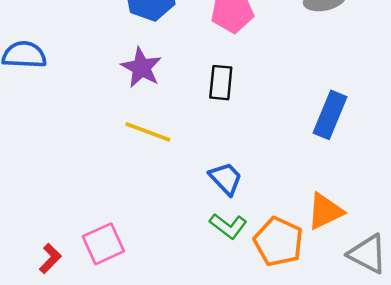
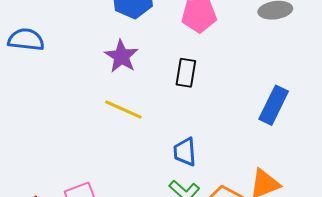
blue trapezoid: (226, 179) -> (185, 152), turned -144

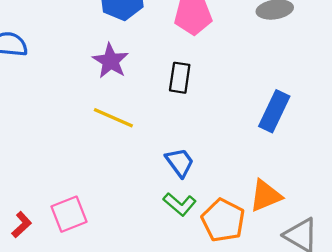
blue trapezoid: (185, 152) -> (180, 162), turned 148

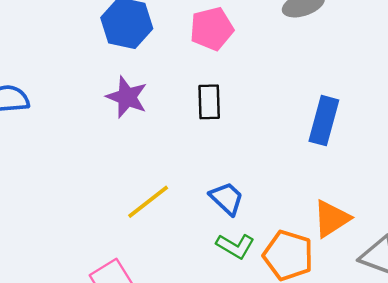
yellow line: (113, 118) -> (148, 202), moved, turned -51

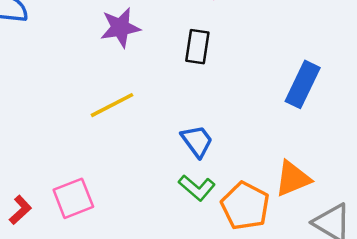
purple star: (127, 97) -> (120, 28), turned 30
yellow line: (148, 202) -> (112, 105), moved

